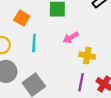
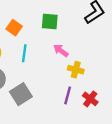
pink arrow: (71, 38) -> (61, 51), turned 63

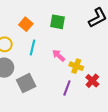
pink arrow: (61, 51) -> (59, 55), moved
red cross: (90, 99) -> (92, 81), moved

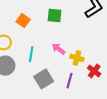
cyan line: (32, 47) -> (31, 54), moved
gray square: (26, 83) -> (44, 79), moved

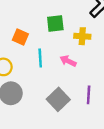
cyan line: (31, 54) -> (40, 58), moved
yellow cross: (77, 58) -> (82, 36), moved

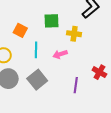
pink arrow: (68, 61) -> (60, 54), turned -48
gray square: (58, 99) -> (37, 80), moved

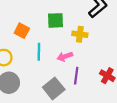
gray square: (37, 80) -> (54, 88), moved
purple line: (76, 85) -> (76, 76), moved

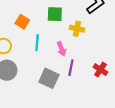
pink arrow: (65, 56) -> (61, 49), turned -96
gray square: (54, 88) -> (49, 78), turned -30

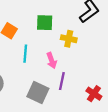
red cross: (100, 70) -> (94, 94), moved

